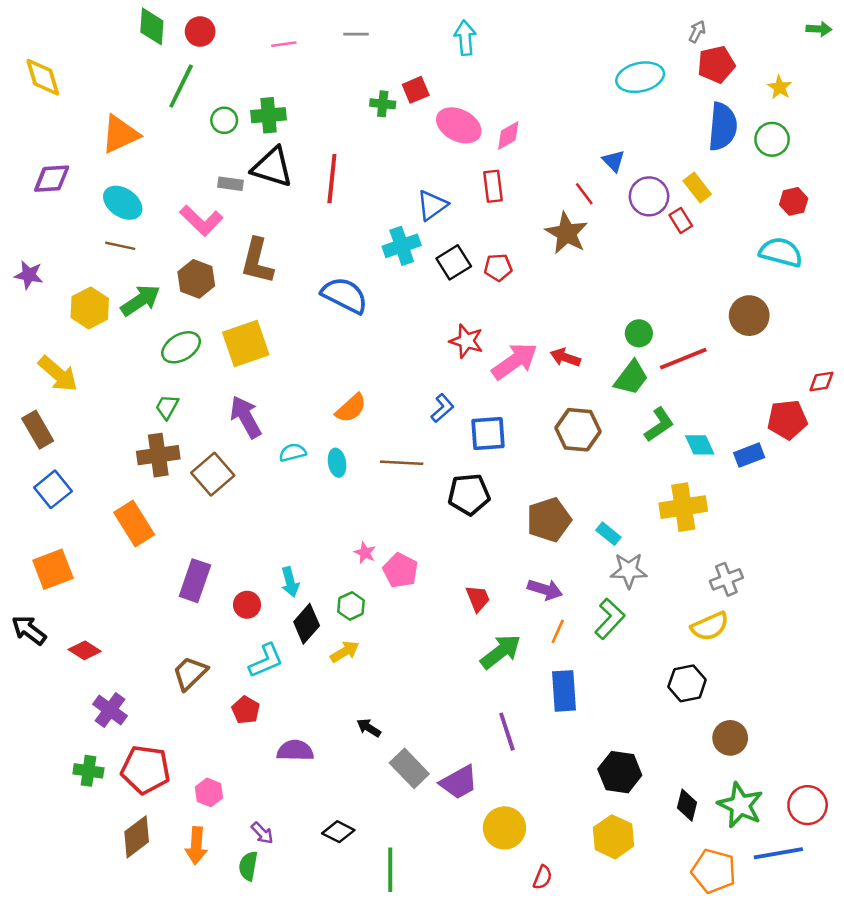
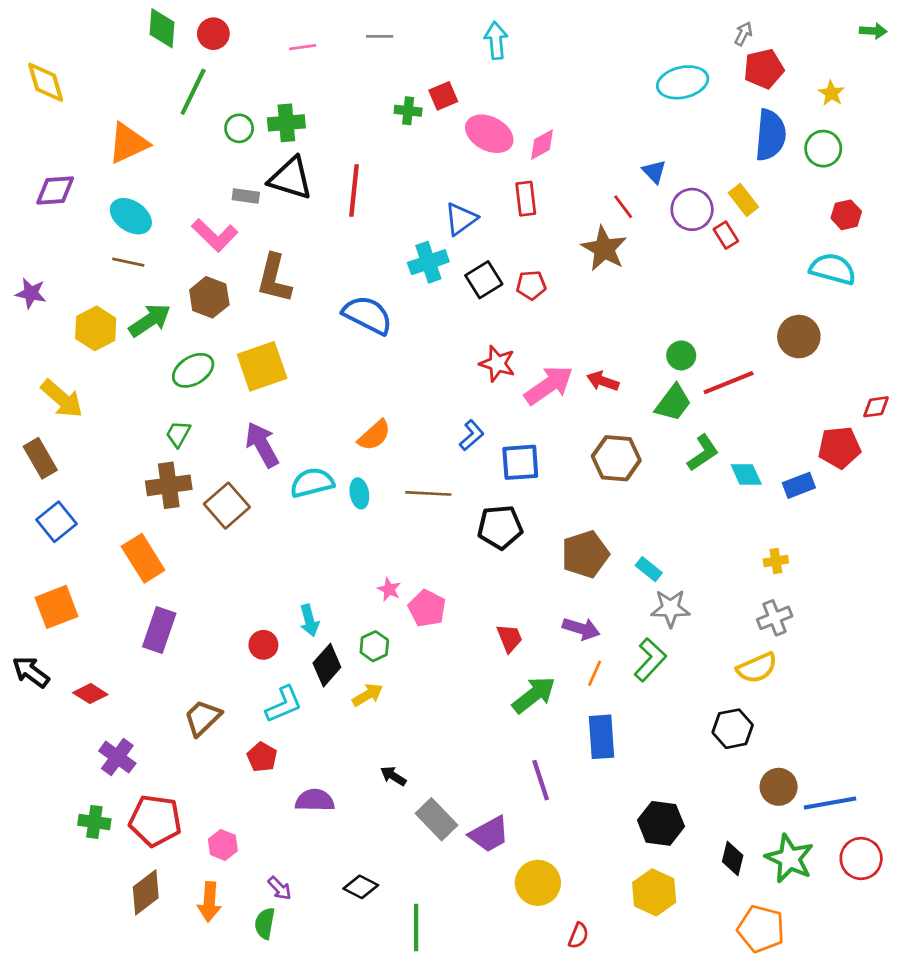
cyan semicircle: (293, 453) -> (312, 483), size x1.5
yellow cross: (683, 507) -> (776, 561), moved, size x0.5
purple rectangle: (195, 581) -> (159, 630), moved
blue line: (778, 853) -> (830, 803), moved

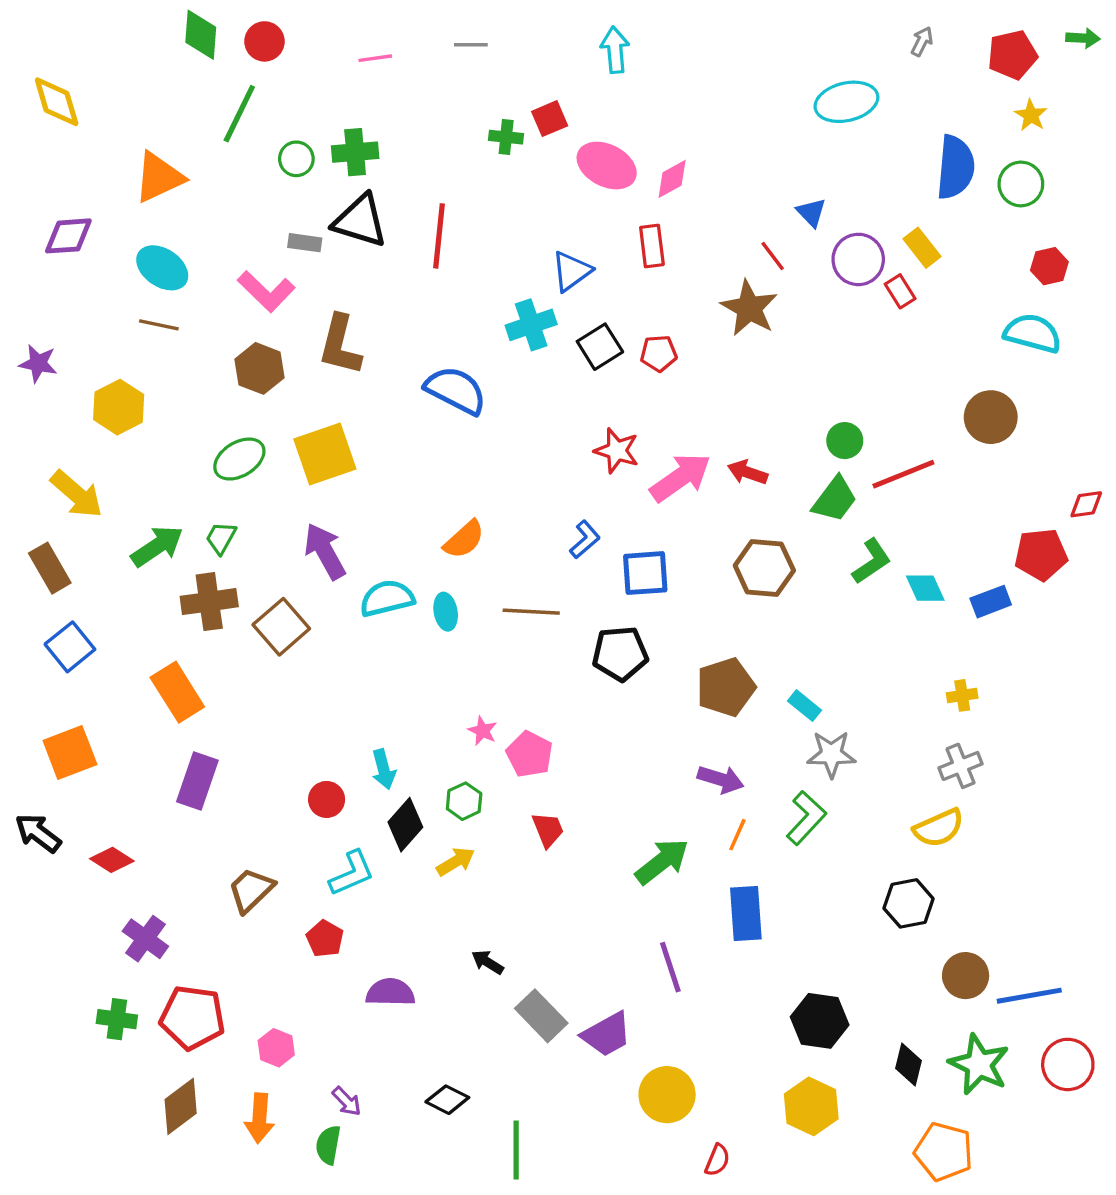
red pentagon: (764, 69) -> (1012, 55), moved
green arrow: (150, 320) -> (157, 546), moved
red trapezoid: (509, 638) -> (548, 830), moved

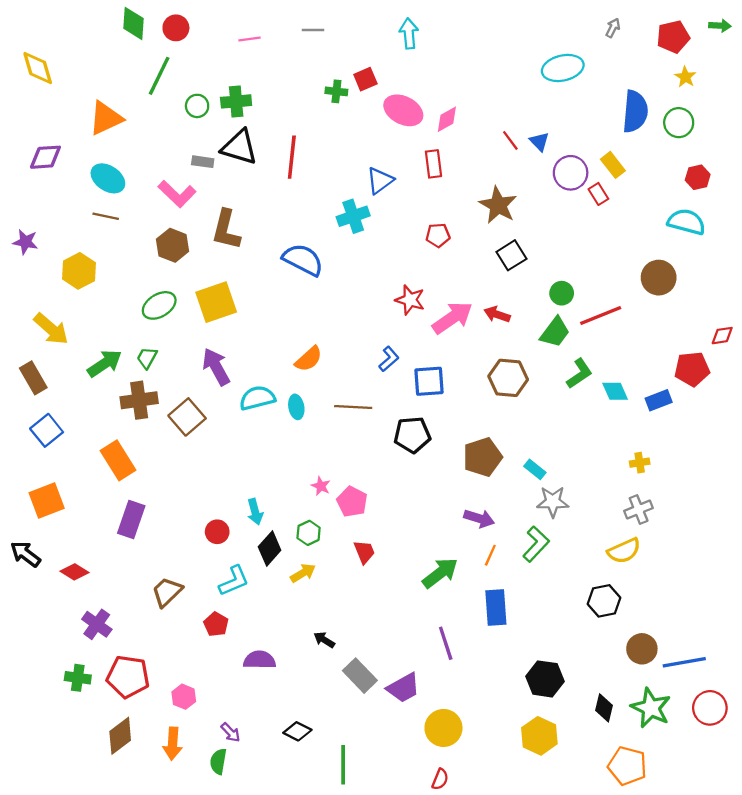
red line: (773, 256) -> (510, 140), moved
black square: (600, 347) -> (511, 255), moved
red semicircle: (717, 1160) -> (440, 779), moved

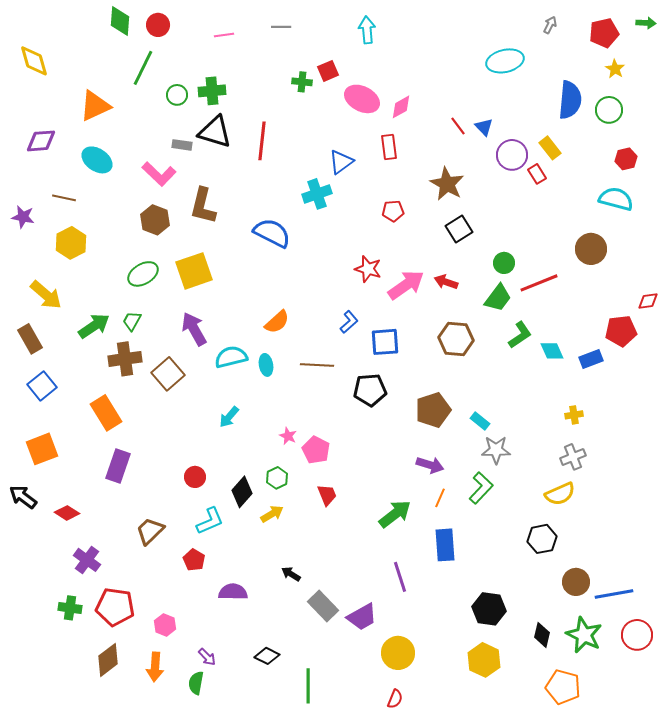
brown line: (106, 216) -> (64, 198), moved
cyan arrow: (255, 512) -> (229, 417), moved, turned 55

